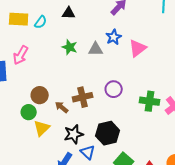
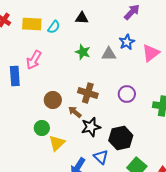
brown cross: (83, 97) -> (88, 93), moved, turned 30
green circle: (29, 112) -> (42, 128), moved
yellow triangle: (42, 128) -> (57, 143), moved
black star: (74, 134) -> (91, 127), moved

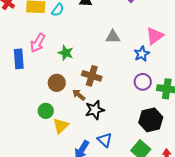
blue star: (127, 42) -> (142, 54), moved
green star: (83, 52) -> (66, 53), moved
purple circle: (127, 94) -> (143, 82), moved
black hexagon: (121, 138) -> (151, 120), moved

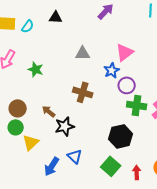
brown cross: (92, 76) -> (83, 92), moved
purple circle: (143, 82) -> (127, 85), moved
brown circle: (57, 83) -> (18, 108), moved

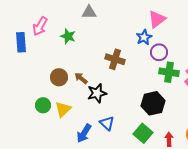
gray triangle: (83, 53) -> (89, 12), moved
brown circle: (18, 108) -> (59, 77), moved
green circle: (16, 127) -> (43, 105), moved

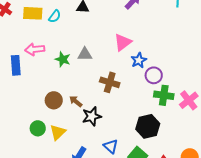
gray triangle: (89, 12) -> (85, 54), moved
pink triangle: (157, 19) -> (123, 42), moved
pink arrow: (40, 26) -> (35, 49), turned 54
blue triangle: (107, 123) -> (111, 146), moved

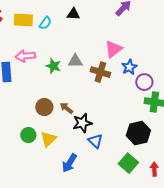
brown cross: (110, 82) -> (100, 72), moved
blue triangle: (111, 146) -> (95, 141), moved

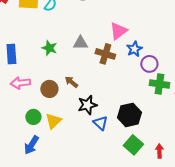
pink arrow: (25, 56) -> (20, 83), moved
green star: (53, 66) -> (49, 48), moved
brown arrow: (66, 108) -> (71, 82), moved
black hexagon: (138, 133) -> (129, 115), moved
blue arrow: (69, 163) -> (31, 145), moved

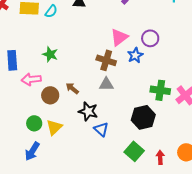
gray triangle: (80, 43) -> (106, 84), moved
purple circle: (149, 64) -> (150, 38), moved
pink arrow: (20, 83) -> (31, 79), moved
black star: (87, 105) -> (88, 111), turned 30
black hexagon: (129, 115) -> (143, 117), moved

